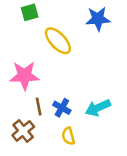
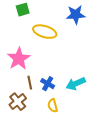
yellow ellipse: (58, 41) -> (45, 32), turned -30
pink star: (24, 76) -> (19, 59), turned -30

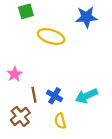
pink star: (19, 59) -> (15, 74), moved, size x0.6

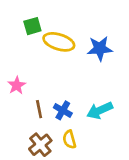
green square: (26, 11) -> (32, 26), moved
blue star: (86, 17) -> (100, 48), moved
brown cross: (20, 116) -> (40, 145), moved

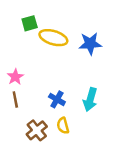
brown line: (39, 109) -> (15, 99), moved
cyan arrow: (100, 110) -> (90, 99), turned -50

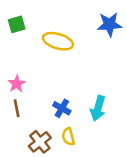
green square: (30, 23) -> (17, 24), moved
blue star: (90, 44) -> (110, 24), moved

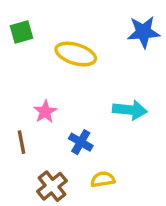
pink star: (17, 84) -> (45, 112), moved
cyan arrow: (98, 108) -> (130, 110), moved, turned -100
yellow semicircle: (68, 137) -> (103, 179), moved, turned 96

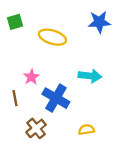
blue cross: (81, 142) -> (56, 98), size x1.6
yellow semicircle: (103, 179) -> (86, 130), moved

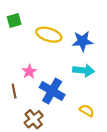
blue star: (99, 22) -> (82, 41), moved
yellow semicircle: (86, 130) -> (87, 111), moved, turned 40

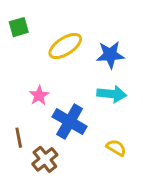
yellow ellipse: (49, 35) -> (65, 46), turned -50
brown line: (14, 91) -> (19, 138), moved

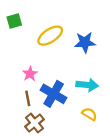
cyan arrow: (112, 94) -> (87, 85), moved
brown line: (19, 138) -> (28, 98), moved

